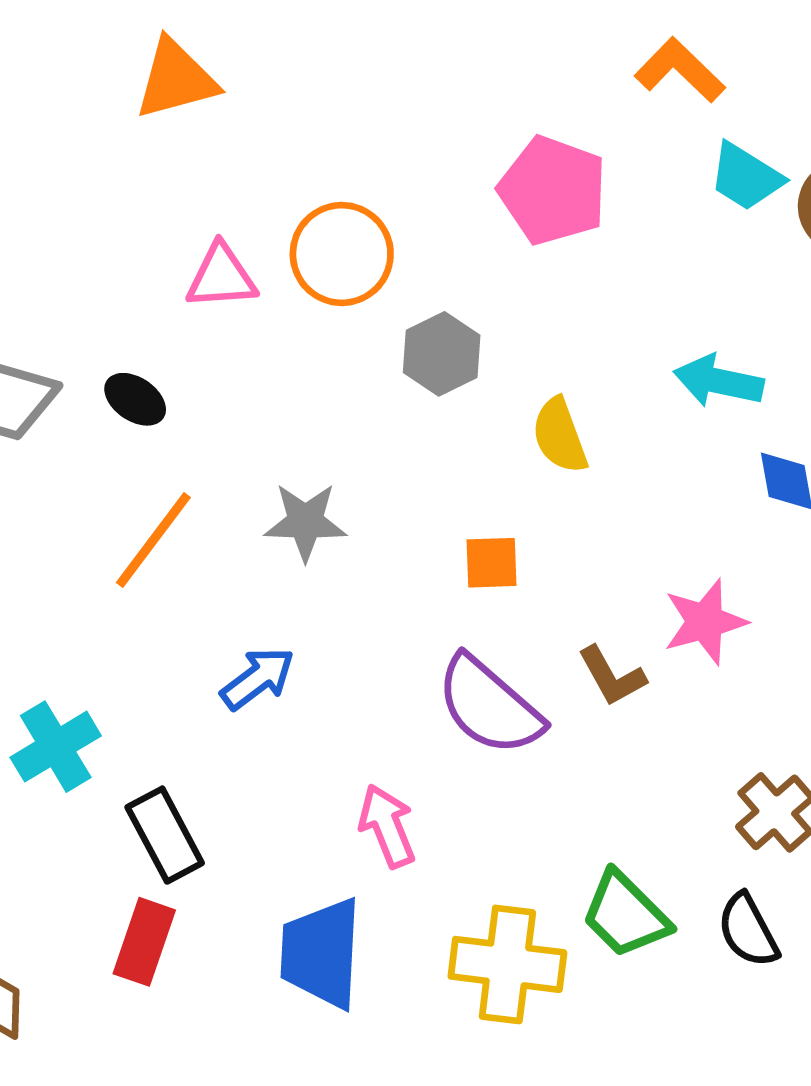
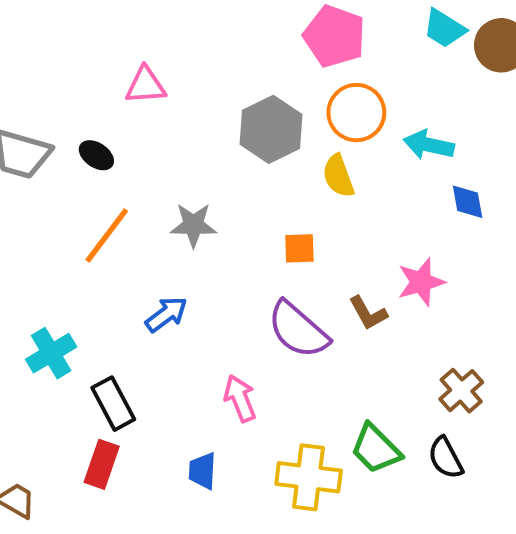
orange circle: (342, 254) -> (356, 113), moved
gray hexagon: (442, 354) -> (271, 129), size x1.4
blue trapezoid: (321, 953) -> (202, 471), size x0.6

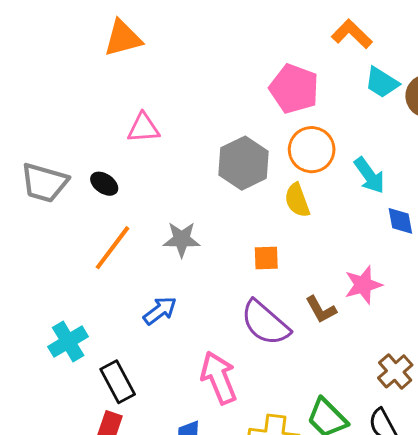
cyan arrow: (429, 145) -> (369, 175), turned -138
pink arrow: (240, 398) -> (219, 378), size x1.4

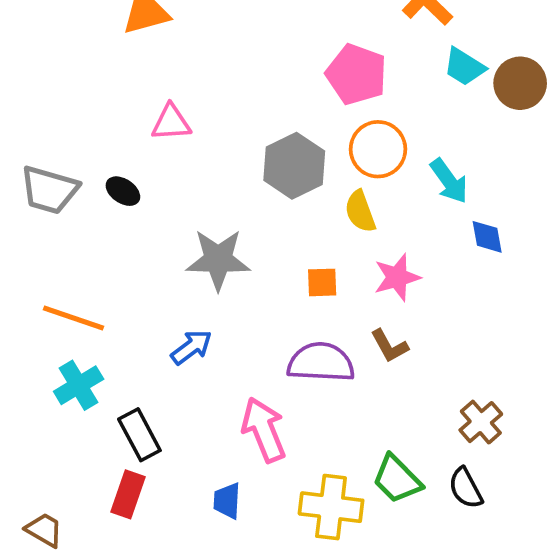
gray star: (182, 239) -> (218, 260), size x1.4
orange line: (112, 248) -> (73, 318), moved, turned 72
pink star: (363, 285) -> (397, 277), moved
purple semicircle: (265, 323) -> (321, 362), turned 142

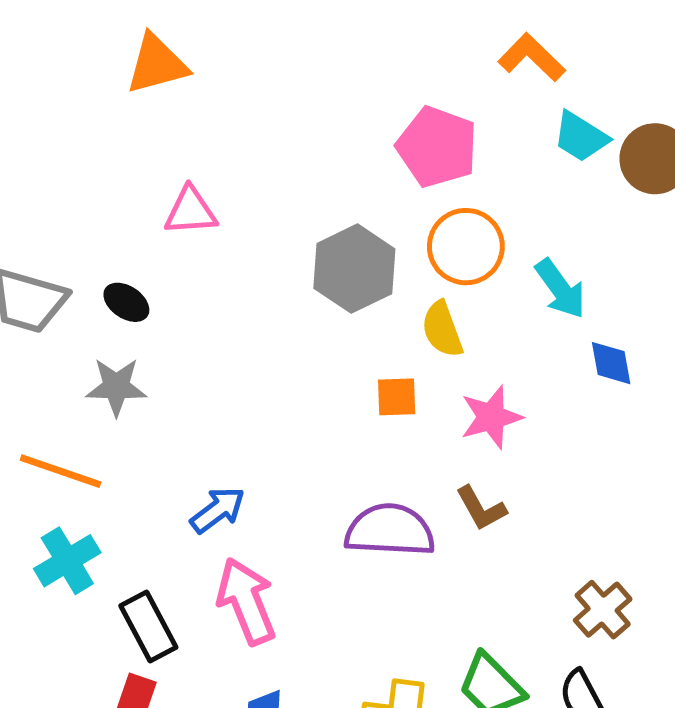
gray star: (218, 260) -> (116, 387), moved, size x0.7
orange square: (322, 282) -> (397, 397), moved
pink arrow: (264, 430) -> (246, 601), moved

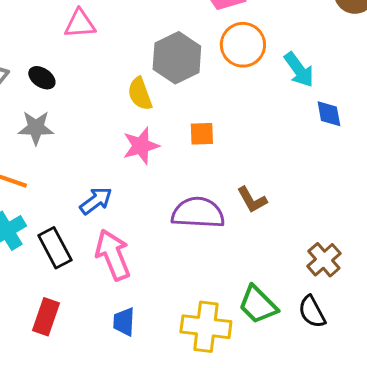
yellow semicircle: (442, 329) -> (140, 94), moved
pink star: (491, 417) -> (141, 146), moved
black rectangle: (148, 627) -> (55, 248), moved

